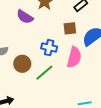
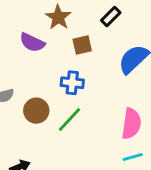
brown square: (70, 28) -> (82, 45), moved
pink semicircle: (74, 57) -> (131, 124), moved

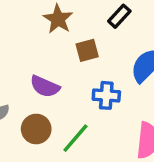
purple semicircle: (32, 42) -> (45, 86), moved
blue cross: (72, 83) -> (106, 95), moved

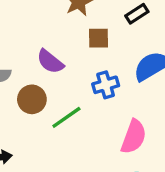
blue cross: (106, 95) -> (106, 85), turned -35

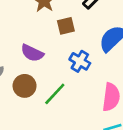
blue cross: (106, 85) -> (80, 61), turned -30

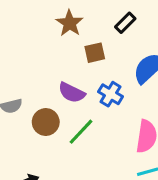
purple semicircle: (32, 53) -> (72, 93), moved

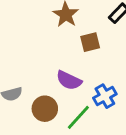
blue cross: (111, 94) -> (105, 96), moved, turned 30

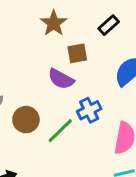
purple semicircle: (69, 80) -> (61, 79), moved

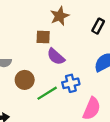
black rectangle: (109, 25) -> (98, 26), turned -32
brown square: (77, 53) -> (43, 37), moved

